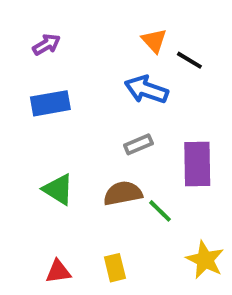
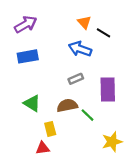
purple arrow: (46, 45) -> (26, 24), size x1.5
yellow star: (205, 260) -> (112, 142), turned 30
yellow rectangle: (115, 268) -> (50, 129), moved
red triangle: (58, 272) -> (43, 148), moved

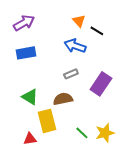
purple rectangle: (108, 89) -> (101, 84), turned 35
green line: (87, 115) -> (82, 133), moved
yellow rectangle: (50, 129) -> (47, 121), size x1.6
red triangle: (43, 148) -> (30, 139), moved

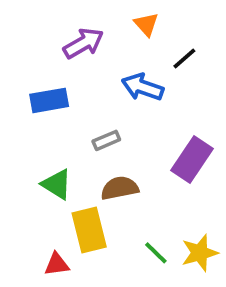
orange triangle: (79, 21) -> (146, 24), moved
purple arrow: (24, 23) -> (83, 43), moved
black line: (97, 31) -> (184, 59), turned -72
gray rectangle: (71, 74) -> (106, 140), moved

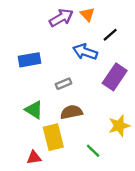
purple arrow: (83, 43) -> (61, 18), moved
purple rectangle: (192, 160) -> (115, 77), moved
yellow star: (200, 253) -> (119, 126), moved

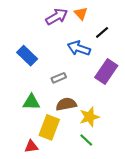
blue rectangle: (29, 60) -> (27, 56), turned 54
green triangle: (34, 110) -> (31, 102), turned -30
yellow star: (119, 126) -> (89, 117), moved
yellow rectangle: (53, 137) -> (49, 127), turned 35

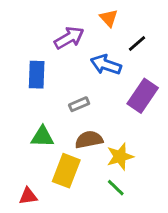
purple arrow: (57, 17) -> (69, 38), moved
blue rectangle: (27, 56) -> (37, 75), turned 48
red triangle: (31, 146) -> (28, 196), moved

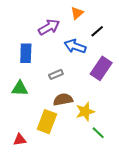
orange triangle: (109, 18) -> (77, 13), turned 32
green triangle: (42, 137) -> (20, 88), moved
green line: (116, 188) -> (98, 133), moved

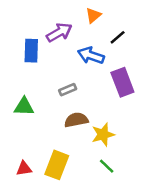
blue rectangle: (26, 53) -> (31, 51), moved
purple rectangle: (101, 68) -> (122, 82), turned -55
yellow rectangle: (47, 122) -> (57, 165), moved
green line: (98, 133) -> (107, 166), moved

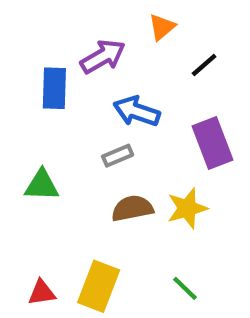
blue arrow: (91, 56) -> (137, 111), moved
yellow star: (103, 135) -> (187, 208), moved

